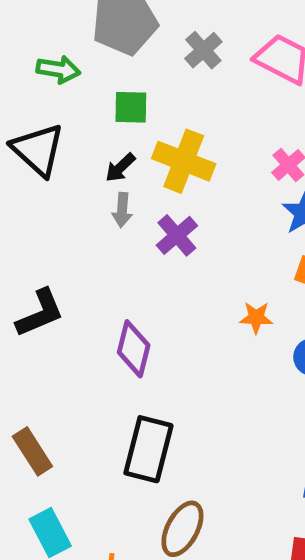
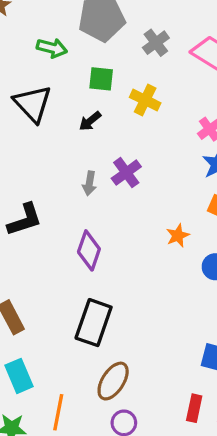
yellow cross: (184, 161) -> (145, 100), moved, size x0.7
gray arrow: (122, 210) -> (89, 183), moved
orange star: (256, 318) -> (178, 235), turned -30

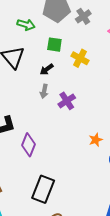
gray cross: (156, 43) -> (83, 16), moved
gray arrow: (89, 183) -> (44, 91), moved
purple diamond: (89, 250) -> (28, 145), moved

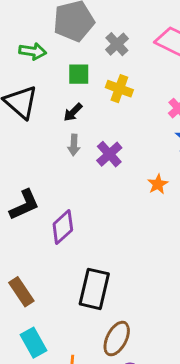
gray cross: (83, 16) -> (117, 44), moved
orange star: (96, 140) -> (158, 184), moved
purple diamond: (28, 145) -> (63, 227), turned 35

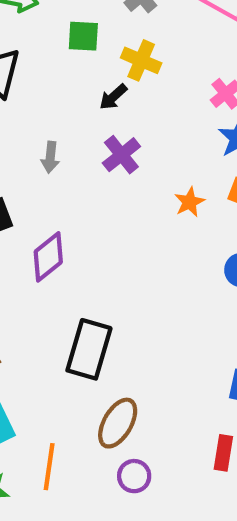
black arrow: (73, 112) -> (113, 97), moved
gray arrow: (74, 145) -> (50, 157), moved

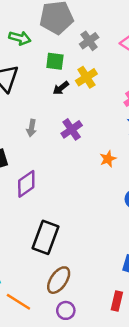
yellow cross: (141, 60) -> (86, 77), turned 30
black arrow: (113, 97) -> (61, 88), moved
orange line: (49, 467) -> (18, 302), turned -70

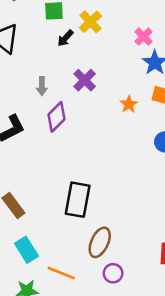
purple diamond: (26, 184) -> (57, 117), moved

